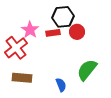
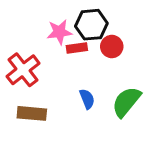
pink star: (30, 30) -> (59, 32), moved, turned 30
blue semicircle: (61, 85) -> (87, 99), moved

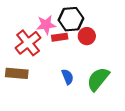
red cross: (23, 70) -> (28, 43), moved
brown rectangle: (32, 113) -> (17, 73), moved

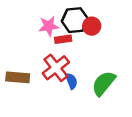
red circle: (87, 36) -> (92, 26), moved
red cross: (28, 43) -> (56, 68), moved

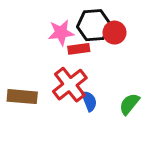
green semicircle: (104, 83) -> (129, 104), size x0.7

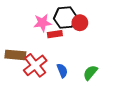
red cross: (70, 85) -> (35, 65), moved
brown rectangle: (22, 97) -> (15, 55), moved

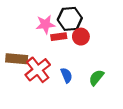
red circle: (80, 23) -> (81, 37), moved

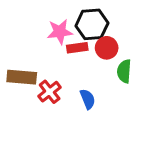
red cross: (38, 70) -> (50, 92), size x0.7
green semicircle: (96, 78) -> (124, 71), moved, turned -35

